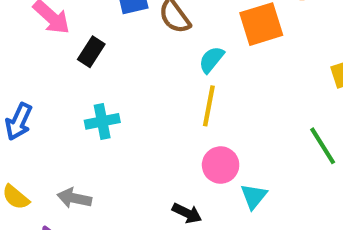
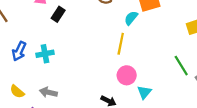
cyan semicircle: (211, 60) -> (131, 18), moved
cyan cross: (102, 121) -> (45, 54), moved

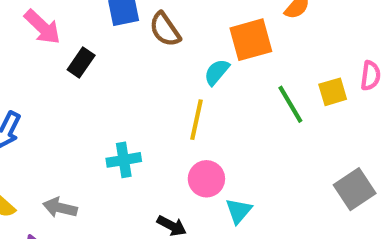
cyan cross: (45, 54) -> (124, 160), moved
green line: (181, 66) -> (290, 104), moved

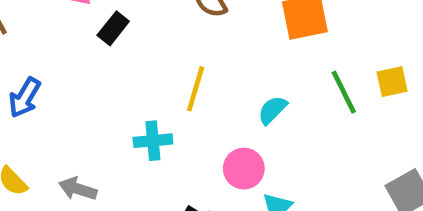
cyan semicircle: (217, 72) -> (272, 110), moved
yellow line: (197, 120) -> (196, 89), moved

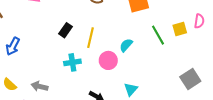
black rectangle: (113, 28) -> (65, 30), moved
pink circle: (244, 169) -> (108, 60), moved

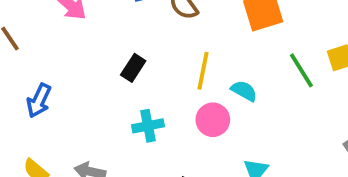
yellow line: (90, 38) -> (203, 71), moved
cyan semicircle: (126, 45) -> (244, 91), turned 80

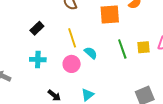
yellow line: (203, 71) -> (72, 38), turned -42

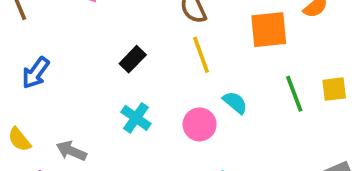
yellow line: (72, 38) -> (201, 55), moved
cyan cross: (38, 60) -> (136, 118), turned 35

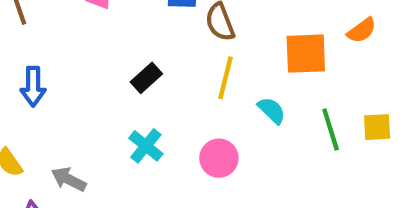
yellow line: (201, 55) -> (226, 78), turned 30
blue arrow: (36, 73) -> (33, 87), turned -40
cyan semicircle: (235, 103) -> (272, 110), moved

